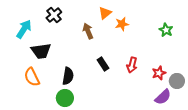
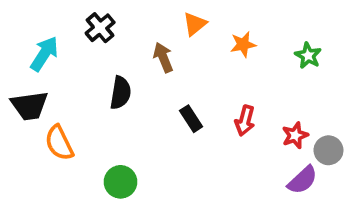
orange star: (122, 24) -> (243, 44), moved
black trapezoid: (41, 51) -> (29, 106), moved
black semicircle: (68, 76) -> (120, 93), moved

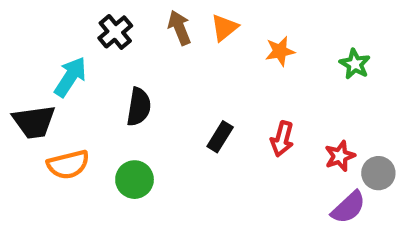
cyan arrow: (44, 54) -> (70, 77), moved
brown arrow: (163, 57) -> (179, 28), moved
black rectangle: (191, 119) -> (220, 137), turned 65
orange semicircle: (59, 143) -> (68, 165), turned -78
green circle: (120, 182) -> (135, 180), moved

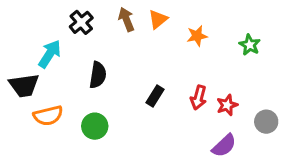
red star: (340, 156) -> (227, 105), moved
purple semicircle: (348, 207) -> (224, 146), moved

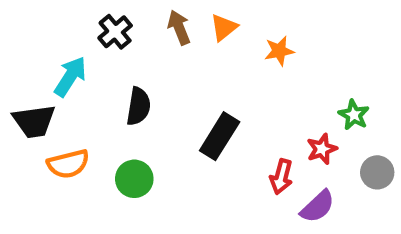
green star: (250, 45) -> (354, 115), moved
black rectangle: (155, 96) -> (220, 136), size x1.5
red arrow: (199, 98) -> (281, 177), moved

